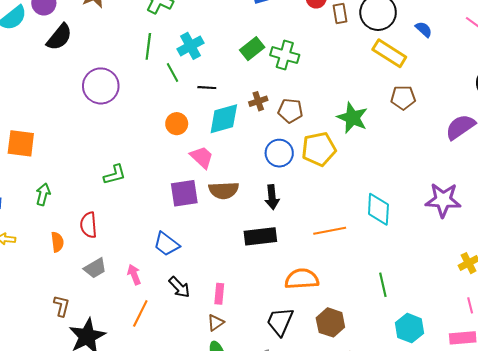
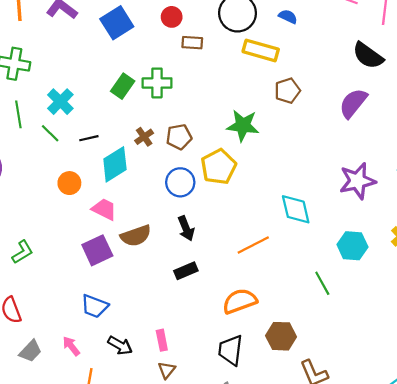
brown rectangle: (340, 14) -> (192, 43), moved, turned -60
black rectangle: (260, 236) -> (186, 271), size x0.7
cyan hexagon: (410, 328) -> (352, 246), moved

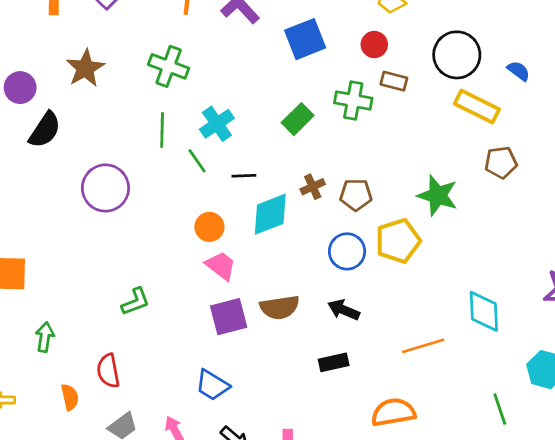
green cross: (157, 83) -> (353, 101), moved
pink trapezoid: (104, 209) -> (221, 266), moved
black arrow: (186, 228) -> (344, 310), turned 125

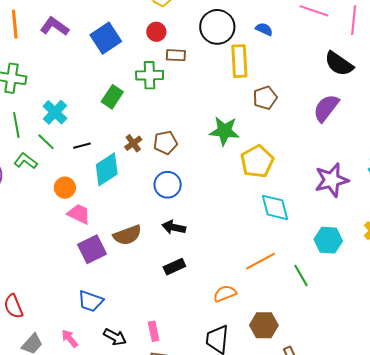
yellow rectangle: (477, 107) -> (239, 61), turned 72
yellow pentagon: (398, 241) -> (257, 162), moved
green L-shape: (136, 302) -> (26, 161), moved, turned -110
orange line: (423, 346) -> (261, 261), moved
orange semicircle: (393, 412) -> (225, 294), size x0.7

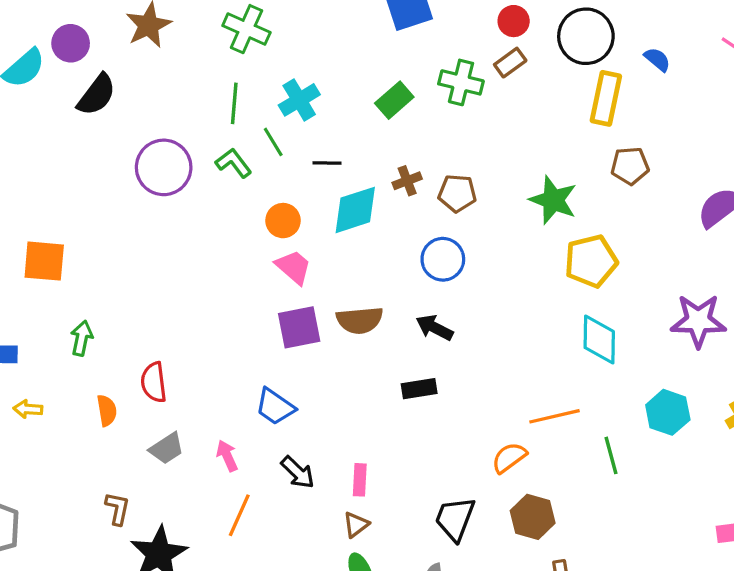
red circle: (156, 32) -> (514, 21), moved
brown rectangle: (176, 55) -> (510, 63), turned -54
orange semicircle: (225, 294) -> (509, 458), moved, turned -30

